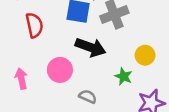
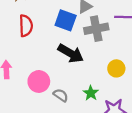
pink circle: (60, 70) -> (39, 81), moved
green star: (123, 76) -> (91, 93), moved

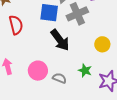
black arrow: (71, 53) -> (60, 40), turned 35

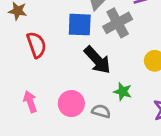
green star: (85, 70) -> (123, 92), moved

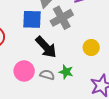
pink circle: (71, 104) -> (24, 71), moved
gray semicircle: (101, 111) -> (47, 75), moved

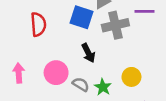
black arrow: (46, 47) -> (88, 53), size x0.7
yellow circle: (91, 47) -> (131, 77), moved

